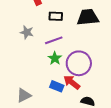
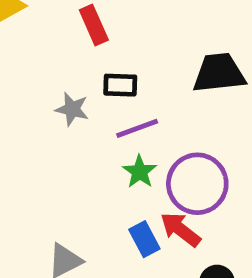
black rectangle: (56, 16) -> (120, 85), moved
blue rectangle: (57, 86) -> (144, 239), turned 40

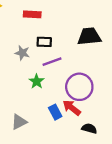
red rectangle: (94, 25) -> (32, 14), turned -63
green star: (140, 172) -> (37, 81), moved

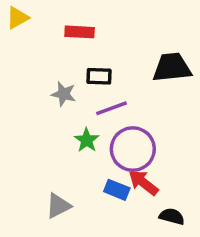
purple circle: (79, 87) -> (133, 149), moved
blue rectangle: (55, 112) -> (117, 190), turned -40

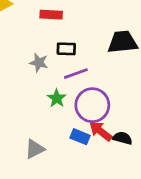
black semicircle: (172, 216) -> (123, 138), moved

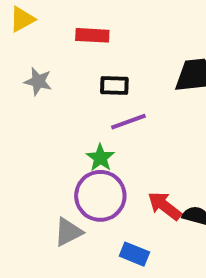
gray star: (39, 63) -> (38, 81), moved
purple circle: (92, 105) -> (100, 196), moved
blue rectangle: (80, 137) -> (134, 254), moved

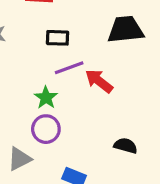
purple circle: (100, 196) -> (46, 129), size x0.7
red arrow: (165, 206) -> (99, 81), moved

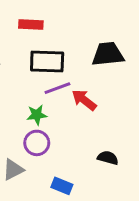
black rectangle: (58, 38) -> (47, 61), size x1.6
green star: (46, 98) -> (37, 115), turned 30

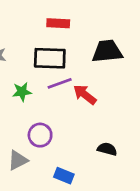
red rectangle: (31, 24) -> (58, 23), moved
green star: (37, 115) -> (22, 92), moved

